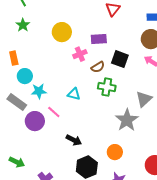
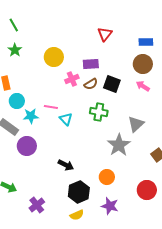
brown semicircle: (98, 67) -> (91, 84), moved
cyan triangle: (74, 94) -> (66, 119), turned 32
pink line: (54, 112) -> (51, 107), moved, turned -32

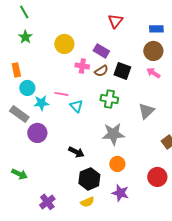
purple rectangle: (91, 64) -> (101, 51), turned 35
pink cross: (72, 79) -> (82, 66), turned 32
gray star: (119, 145) -> (113, 134), moved, turned 30
purple cross: (37, 205) -> (47, 202), moved

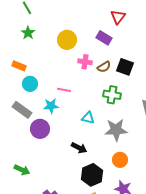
purple rectangle: (101, 51) -> (104, 38), moved
orange rectangle: (16, 70) -> (19, 66), turned -56
cyan star: (41, 103) -> (51, 106), moved
cyan triangle: (76, 106) -> (88, 118), moved, turned -32

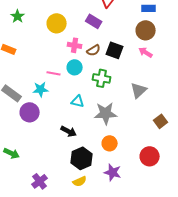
cyan circle: (30, 84) -> (75, 67), moved

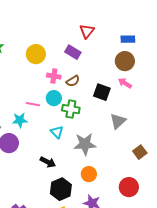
black square: (115, 50) -> (102, 92), moved
green cross: (102, 78) -> (71, 109), moved
cyan triangle: (78, 101) -> (57, 132), turned 32

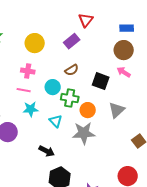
purple rectangle: (73, 52) -> (72, 41), turned -70
pink cross: (54, 76) -> (28, 71), moved
pink line: (33, 104) -> (24, 90), moved
cyan star: (20, 120) -> (31, 109), moved
orange circle: (89, 174) -> (88, 110), moved

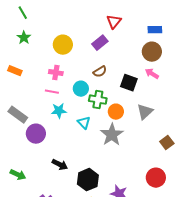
gray star: (84, 133) -> (112, 135), turned -30
black arrow: (47, 151) -> (60, 165), moved

